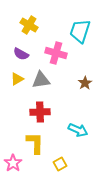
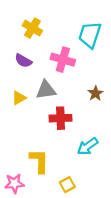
yellow triangle: (17, 79) -> (19, 98), moved
red cross: (40, 112) -> (61, 118), moved
cyan arrow: (78, 130) -> (88, 146), turned 120
pink star: (13, 163) -> (14, 183), turned 30

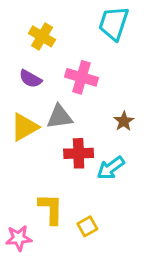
cyan trapezoid: (90, 35) -> (114, 23), moved
yellow triangle: (19, 98) -> (25, 127), size x1.5
cyan arrow: (88, 146) -> (111, 168), moved
yellow square: (67, 185) -> (87, 226), moved

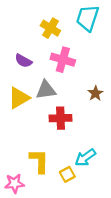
yellow cross: (42, 36) -> (50, 28), moved
cyan arrow: (111, 168) -> (85, 158), moved

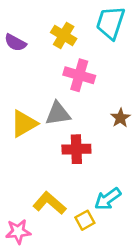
purple semicircle: (23, 61) -> (15, 43), moved
yellow L-shape: (39, 161) -> (49, 203), turned -50

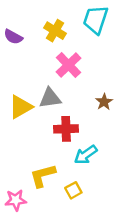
pink cross: (79, 75) -> (68, 65), turned 30
cyan arrow: (108, 199) -> (86, 155), moved
yellow L-shape: (49, 203) -> (43, 176), turned -56

